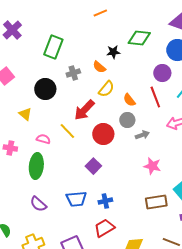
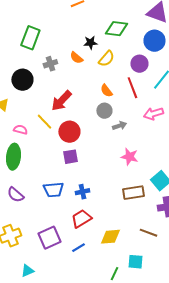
yellow semicircle: (106, 89) -> (106, 59), moved
red circle: (103, 134) -> (69, 132), moved
purple square: (93, 166) -> (70, 157), turned 35

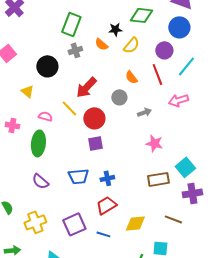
green rectangle: (30, 38) -> (71, 24), moved
gray circle: (104, 111) -> (119, 97), moved
blue line: (78, 248) -> (103, 234), turned 48

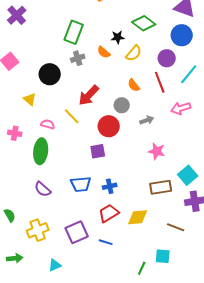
green diamond: (141, 15) -> (144, 23), turned 30
red circle: (94, 118) -> (109, 126), moved
yellow diamond: (135, 223) -> (138, 217), moved

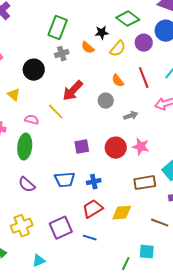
purple circle: (167, 58) -> (144, 43), moved
red circle: (109, 126) -> (116, 148), moved

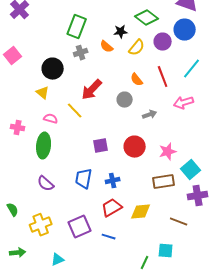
yellow triangle: (14, 95) -> (43, 93), moved
pink star: (141, 147) -> (168, 152), moved, turned -30
blue trapezoid: (65, 180) -> (84, 179), turned 105

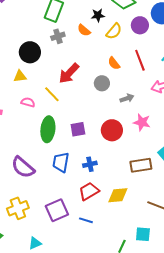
yellow triangle: (43, 93) -> (20, 76), turned -48
green ellipse: (44, 146) -> (48, 129), moved
pink star: (168, 152) -> (142, 122), moved, turned 30
purple semicircle: (46, 184) -> (23, 167), size x1.4

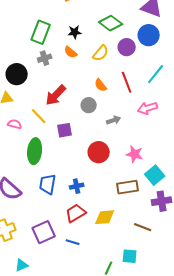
black star: (98, 15) -> (75, 32), moved
pink star: (142, 122) -> (135, 154), moved
purple square: (78, 129) -> (65, 130), moved

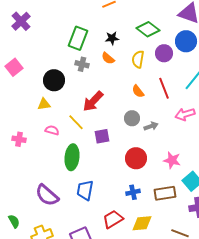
yellow semicircle: (101, 53) -> (138, 59), turned 150
gray cross: (45, 58) -> (82, 64), turned 32
gray circle: (89, 105) -> (132, 118), moved
blue cross: (77, 186) -> (133, 192), moved

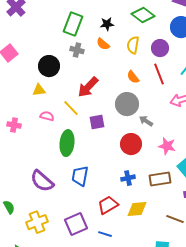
purple circle: (164, 53) -> (160, 48), moved
gray circle: (132, 118) -> (127, 104), size x1.5
gray arrow: (151, 126) -> (146, 121), moved, turned -128

